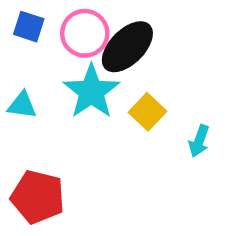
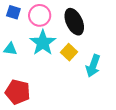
black ellipse: (127, 47) -> (74, 22), moved, turned -70
cyan arrow: (199, 141) -> (93, 66), size x1.5

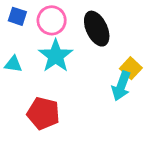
yellow square: (69, 52) -> (131, 68), moved
red pentagon: (18, 92) -> (43, 113), moved

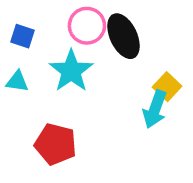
blue square: (17, 16) -> (22, 36), moved
pink circle: (52, 20) -> (87, 26), moved

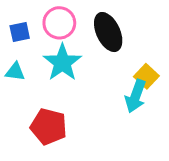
pink circle: (87, 26) -> (59, 23), moved
blue square: (22, 36) -> (20, 32), turned -30

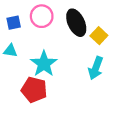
cyan star: (62, 63) -> (44, 64), moved
yellow square: (146, 76) -> (99, 36), moved

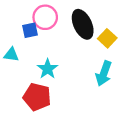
blue square: (14, 23) -> (30, 30), moved
cyan star: (44, 64) -> (48, 69), size x0.7

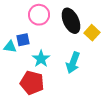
blue square: (30, 30) -> (23, 40), moved
cyan arrow: (104, 73) -> (73, 63), moved

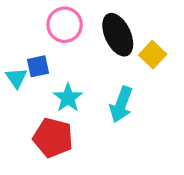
cyan triangle: (10, 47) -> (16, 78), turned 48

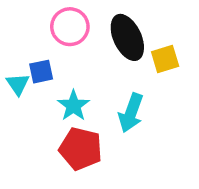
yellow square: (153, 55) -> (165, 59), turned 30
red pentagon: (53, 138) -> (81, 149), moved

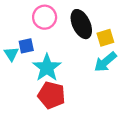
cyan star: (73, 106) -> (47, 68), size x1.4
cyan arrow: (131, 113) -> (105, 62), moved, turned 30

